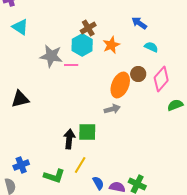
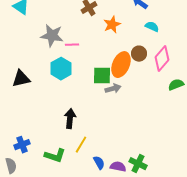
cyan hexagon: (82, 45) -> (61, 69), moved
green square: (87, 132) -> (102, 76), moved

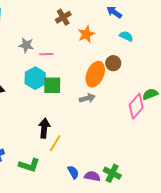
gray star: (52, 36) -> (26, 45), size x0.7
pink diamond: (162, 59) -> (136, 106), moved
green square: (102, 76) -> (52, 85), moved
yellow line: (81, 145) -> (55, 143), moved

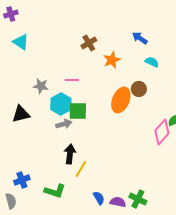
gray star: (26, 45) -> (41, 86), moved
gray arrow: (87, 98) -> (64, 124), moved

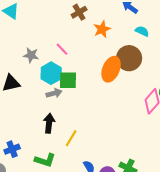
pink line: (72, 80) -> (62, 49), turned 48
brown circle: (139, 89) -> (129, 58), size x1.6
black arrow: (70, 154) -> (49, 123), moved

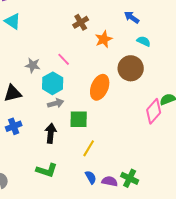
orange ellipse: (111, 69) -> (100, 87), moved
green square: (68, 80) -> (79, 119), moved
yellow line: (71, 138) -> (89, 148), moved
blue cross: (12, 149) -> (14, 126), moved

